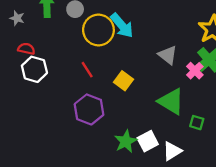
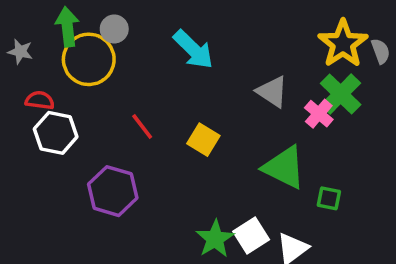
yellow circle: (98, 30) -> (89, 59), moved
purple hexagon: (89, 109) -> (113, 191), moved

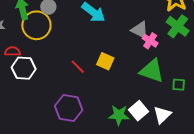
pink cross: (319, 114) -> (150, 41), moved
red line: (142, 126) -> (78, 67), moved
purple hexagon: (113, 191) -> (69, 108), moved
green star: (215, 239) -> (119, 115), turned -30

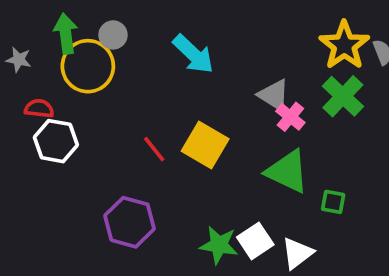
yellow square: (105, 61) -> (205, 145), size x1.4

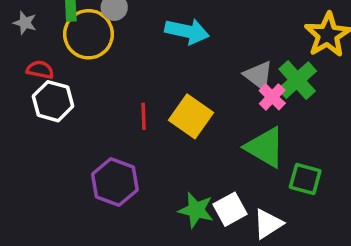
cyan arrow: (193, 54) -> (187, 31), turned -36
green cross: (343, 96) -> (297, 80), moved
red line: (154, 149) -> (144, 116), turned 32
green square: (333, 202) -> (305, 179), size x1.4

